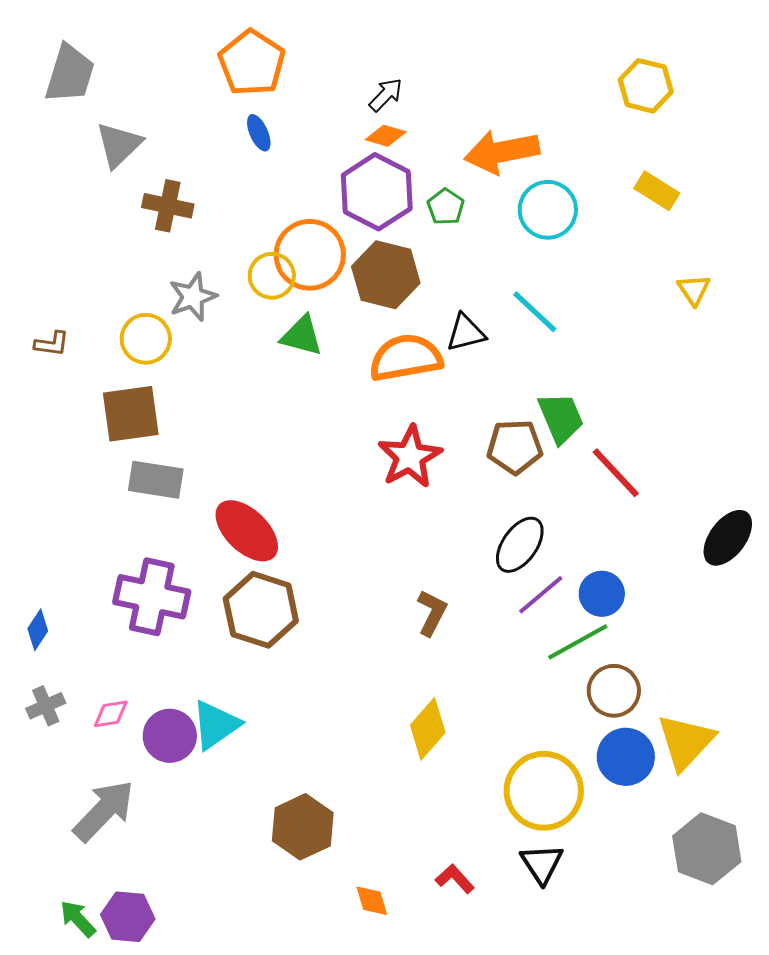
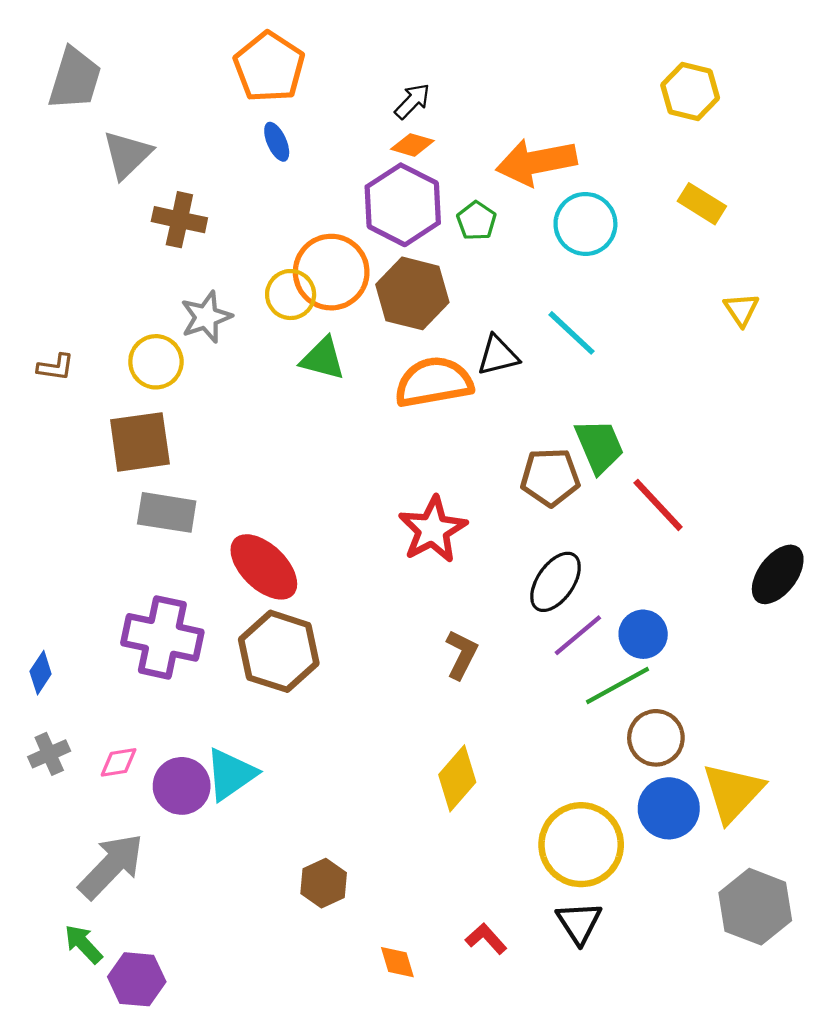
red star: (410, 457) -> (433, 530), moved
brown hexagon: (303, 827) -> (324, 883), size x0.7
green arrow: (78, 919) -> (83, 944), moved

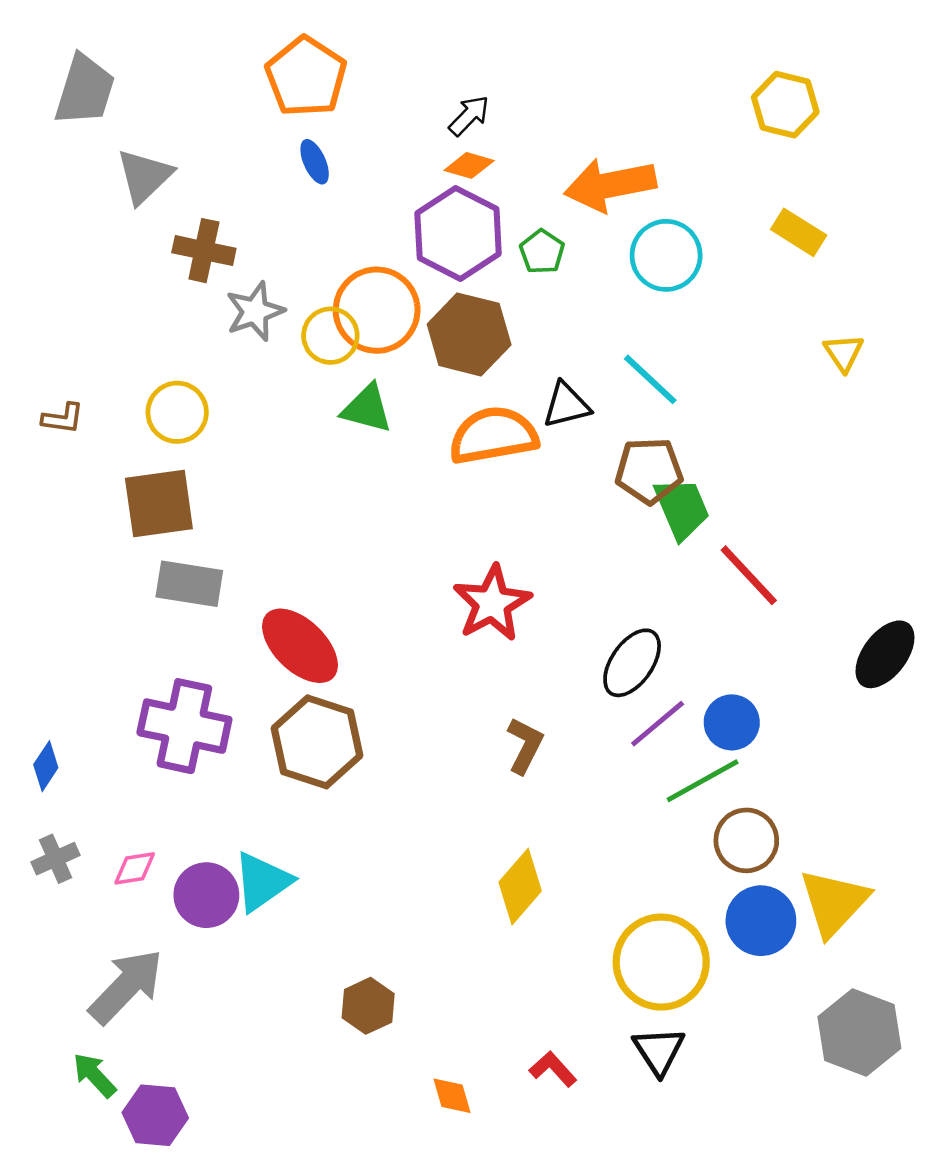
gray star: (206, 317) -> (255, 311), moved
brown pentagon: (550, 477) -> (649, 471), moved

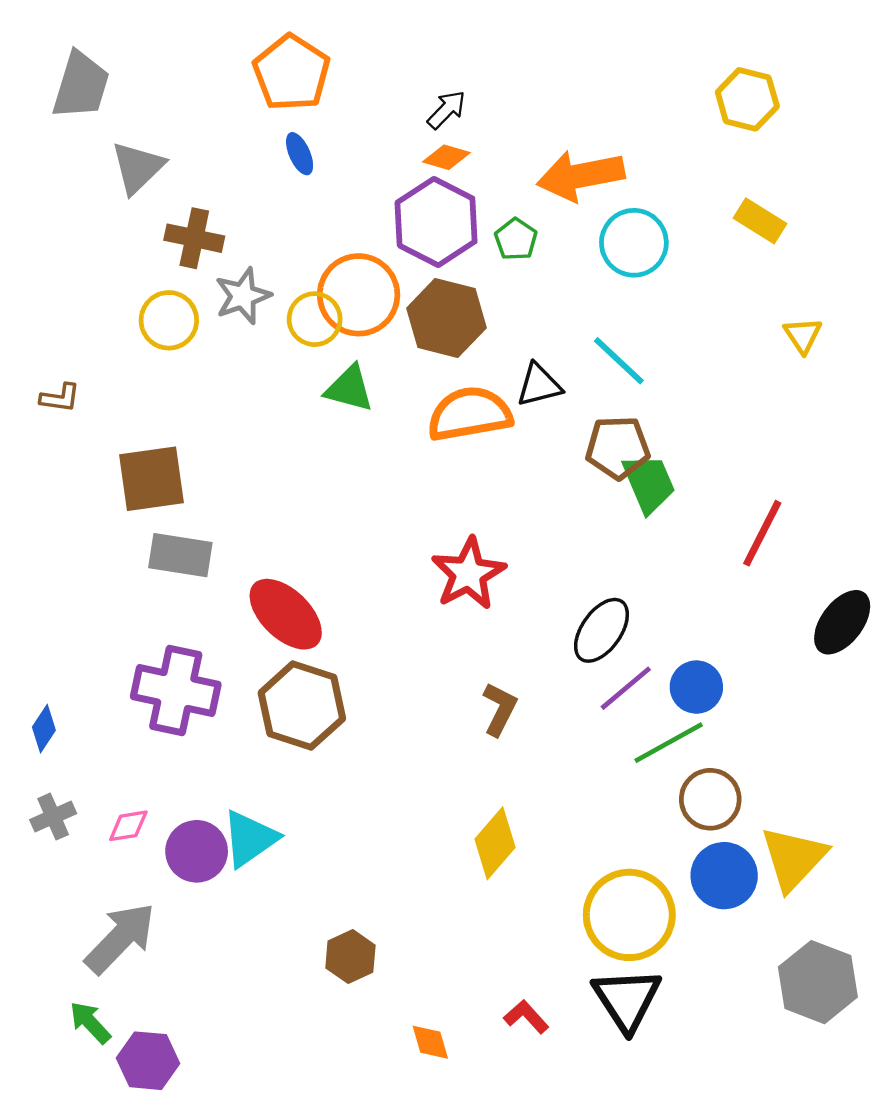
yellow circle: (177, 412) -> (169, 320), moved
red line: (749, 575) -> (762, 533), moved, turned 70
black triangle: (659, 1051) -> (627, 999), size x1.4

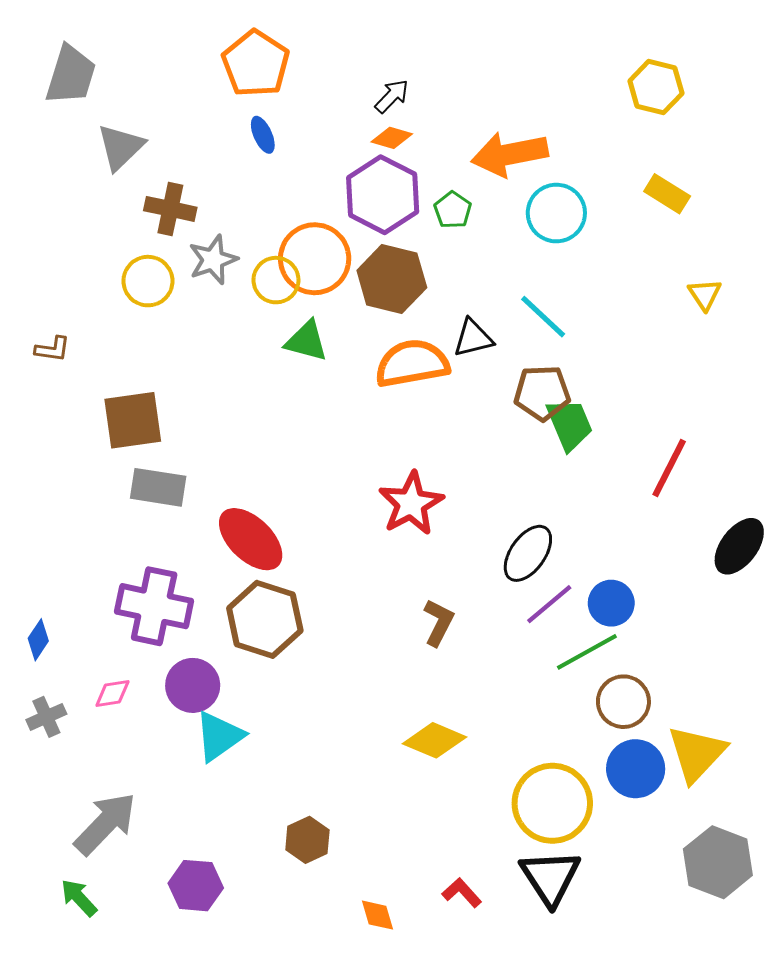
pink diamond: (128, 826) -> (112, 694), moved
yellow diamond: (495, 843) -> (434, 740), turned 72
purple circle: (197, 851) -> (193, 685), moved
purple hexagon: (148, 1061) -> (196, 886), moved

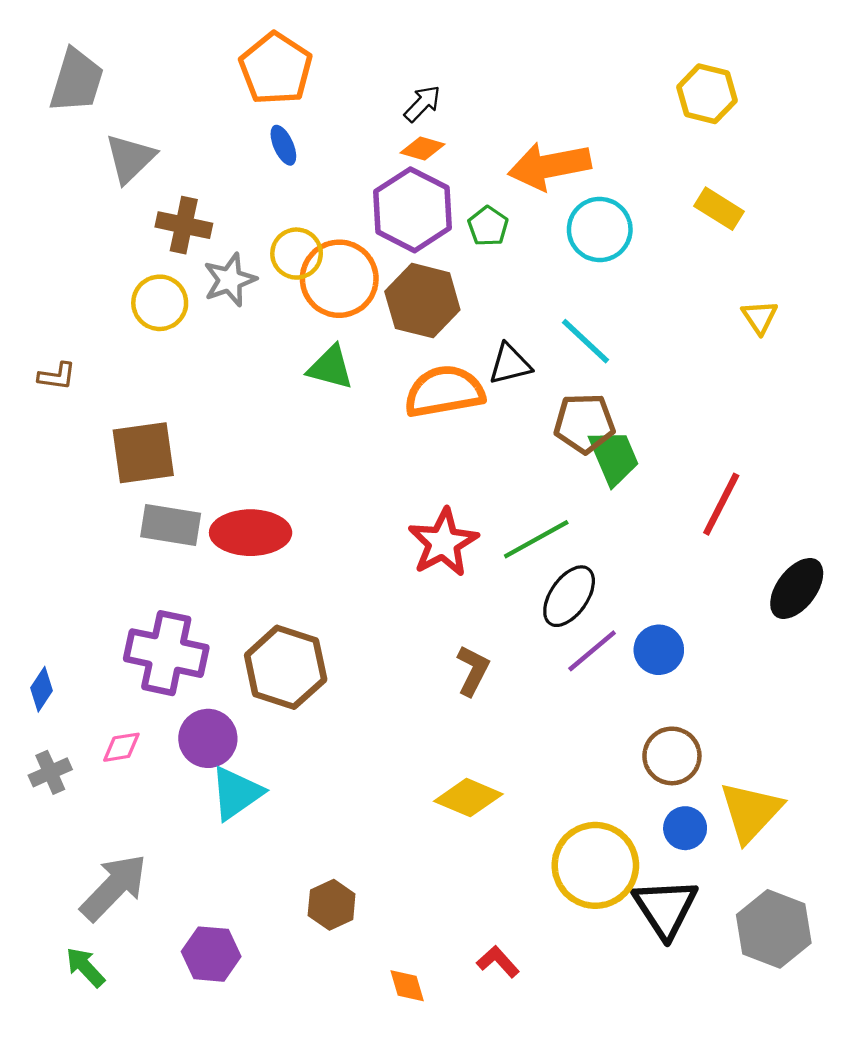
yellow circle: (276, 280) -> (297, 254), moved
red ellipse: (251, 539) -> (251, 533), moved, turned -44
green line: (587, 652) -> (536, 539), moved
blue circle: (636, 769) -> (685, 828), size x0.7
black triangle: (550, 877) -> (665, 908), moved

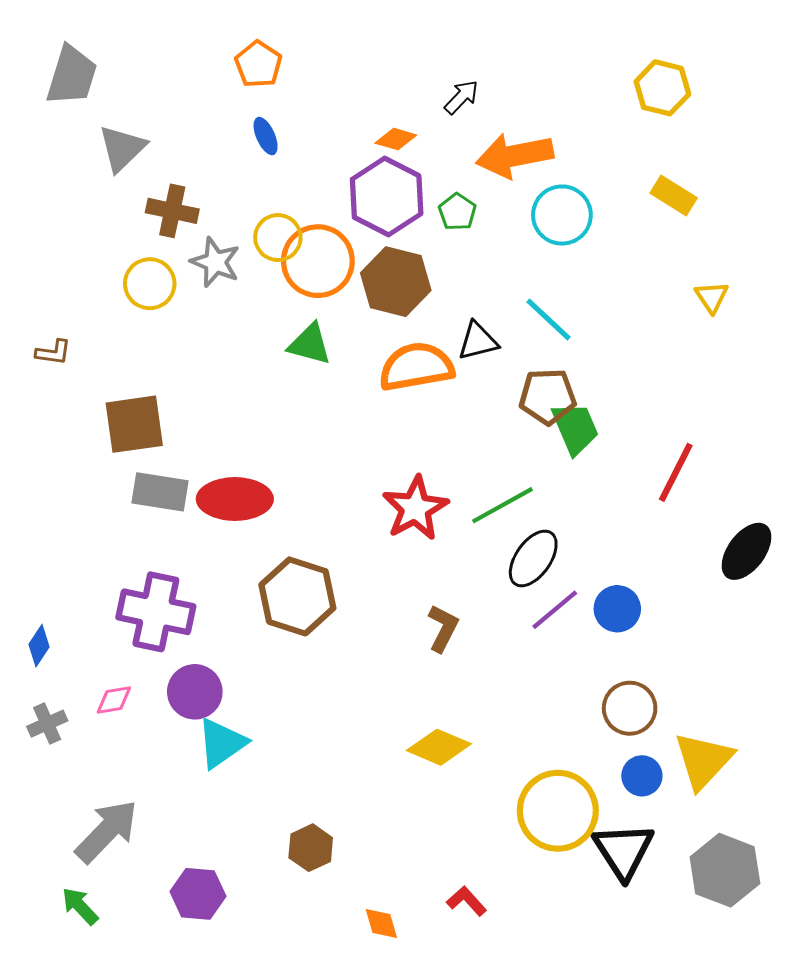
orange pentagon: (276, 69) -> (258, 64), size x0.7
black arrow: (422, 104) -> (461, 97), moved
gray star: (230, 280) -> (215, 262), turned -30
brown hexagon: (286, 667) -> (297, 596), moved

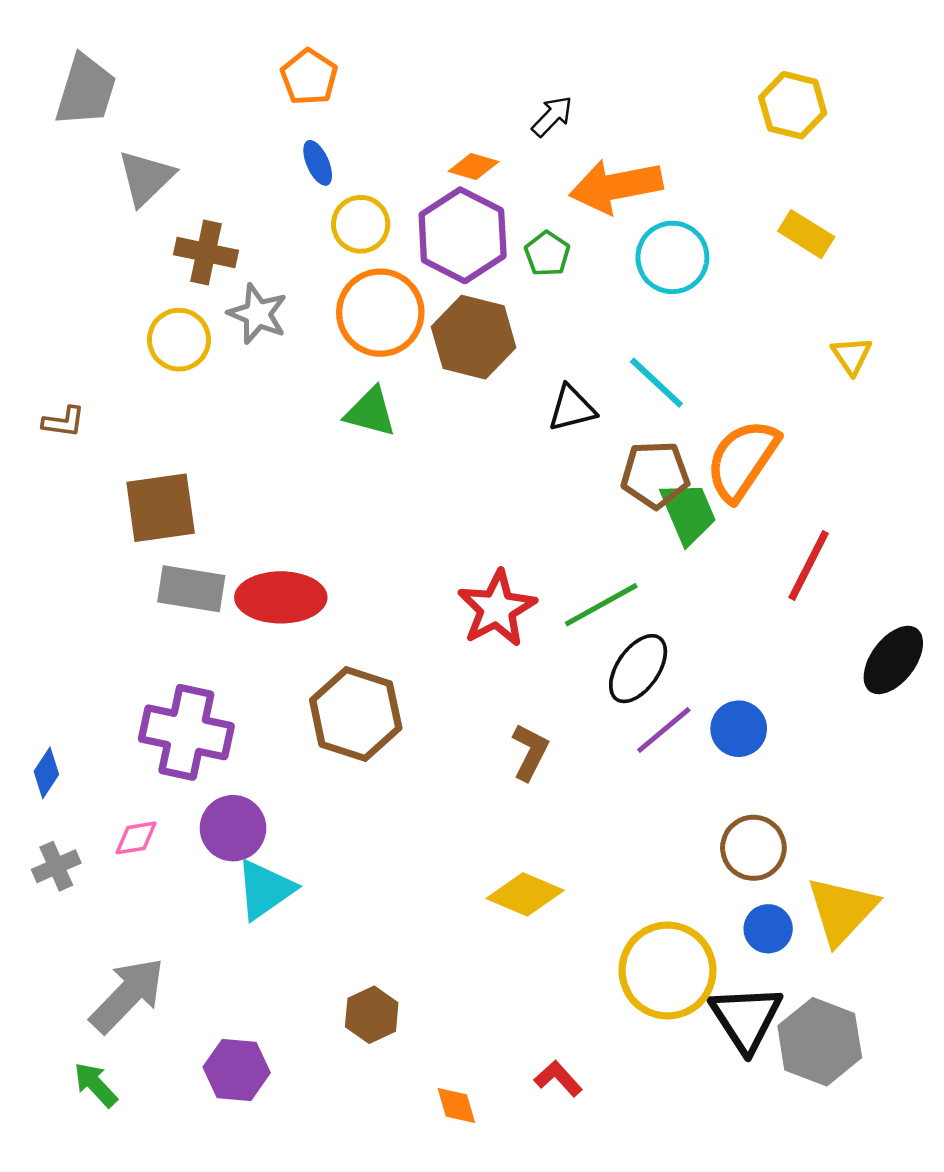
yellow circle: (278, 238) -> (361, 224), moved
orange semicircle: (416, 367) -> (742, 460), moved, turned -46
gray hexagon: (725, 870) -> (820, 1042), moved

